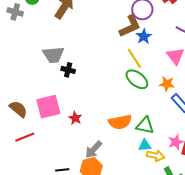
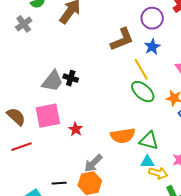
gray cross: (15, 12) -> (24, 24), moved, turned 35
brown L-shape: (130, 26) -> (122, 39), moved
gray trapezoid: (53, 55) -> (52, 81), moved, turned -50

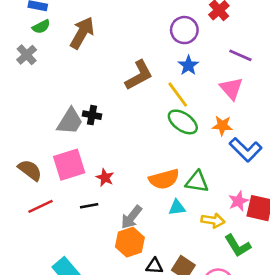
brown L-shape: (122, 39) -> (139, 75), moved
cyan triangle: (147, 162) -> (177, 207), moved
black line: (59, 183) -> (89, 206), moved

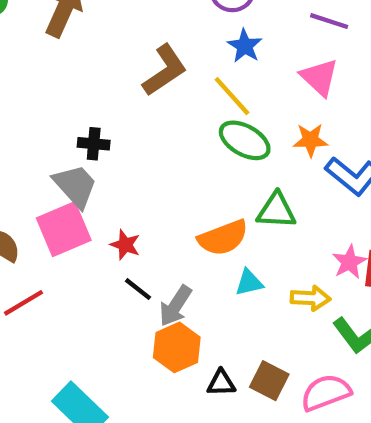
gray trapezoid: (70, 121) -> (75, 186), moved, turned -68
green triangle: (197, 182) -> (276, 211), moved
black line: (89, 206) -> (138, 289), moved, turned 54

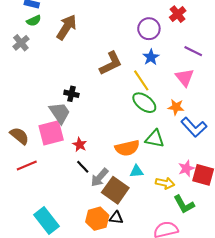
orange hexagon: (177, 347) -> (97, 219), moved
brown square: (269, 381) -> (115, 190), moved, size x1.4

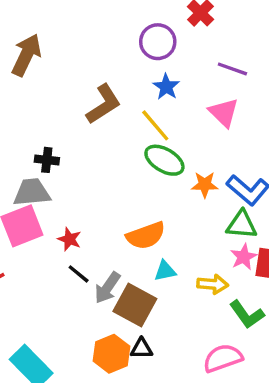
orange star: (176, 107) -> (205, 185), moved
gray trapezoid: (60, 113) -> (32, 192), turned -55
green triangle: (155, 139) -> (242, 225), moved

